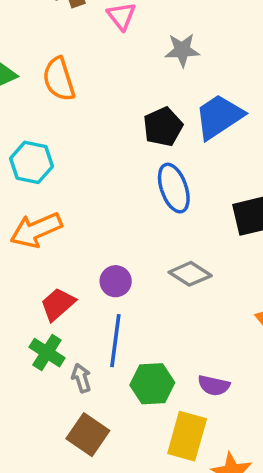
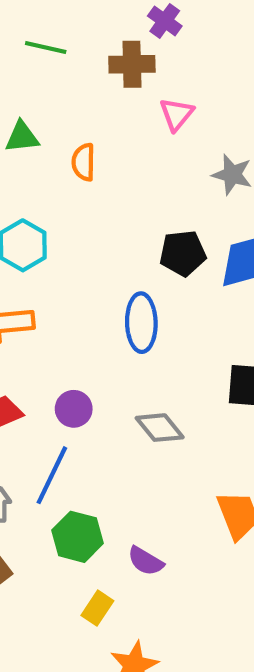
orange semicircle: (59, 79) -> (84, 162), size x0.7
blue ellipse: (174, 188) -> (141, 323), moved
yellow rectangle: (187, 436) -> (97, 608), size x0.6

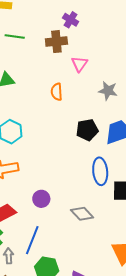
orange semicircle: (84, 162) -> (57, 92), moved
blue ellipse: (141, 323) -> (100, 171), moved
purple circle: (74, 409) -> (41, 199), moved

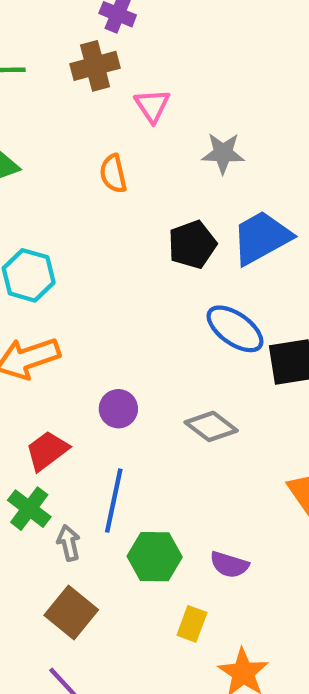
blue ellipse: (100, 171) -> (235, 329), turned -40

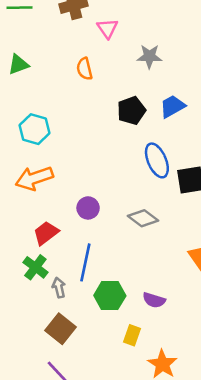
blue trapezoid: (261, 238) -> (172, 106), size x0.7
blue ellipse: (235, 329) -> (157, 160), turned 32

